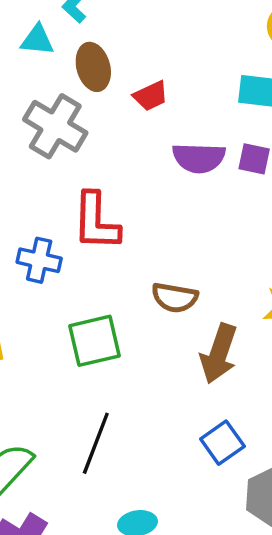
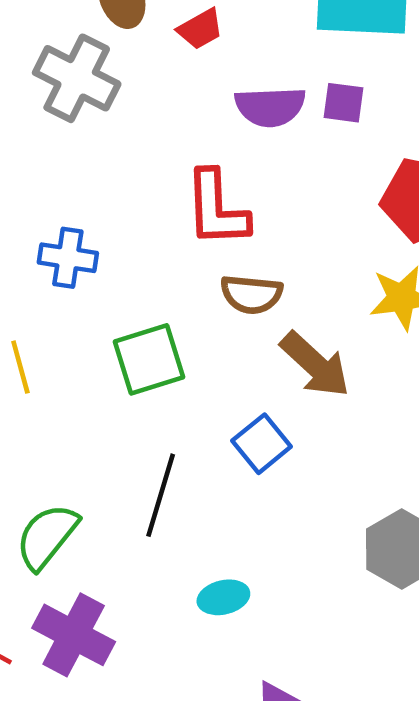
red L-shape: (96, 222) -> (217, 209), moved
brown arrow: (219, 354) -> (315, 365), turned -62
blue square: (222, 443) -> (262, 444), moved

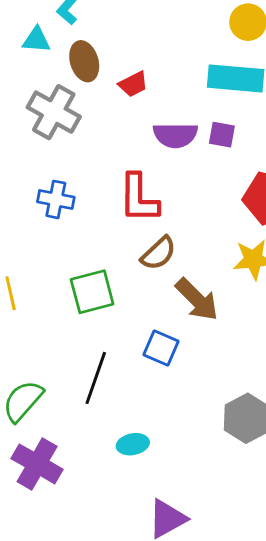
blue cross: (68, 258) -> (56, 199), moved
brown semicircle: (251, 294) -> (159, 253), turned -51
blue square: (262, 444) -> (161, 348), turned -30

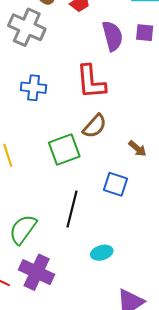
purple semicircle: (175, 135) -> (112, 36), turned -100
brown semicircle: (159, 253) -> (95, 126), moved
brown arrow: (197, 299) -> (137, 148), size x0.6

